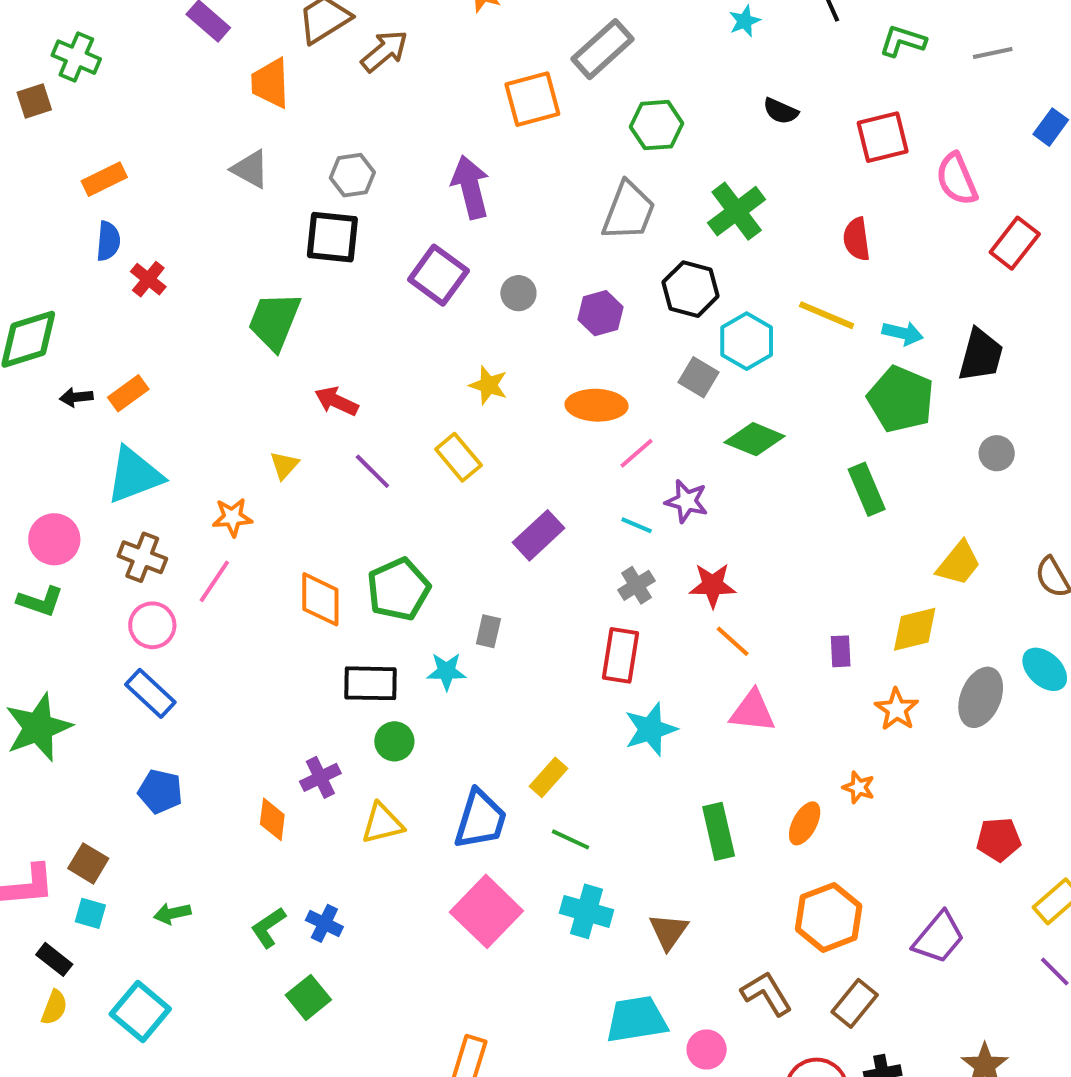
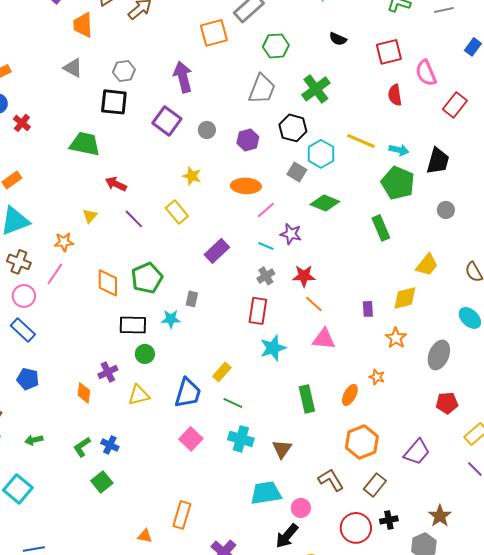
red semicircle: (857, 239) -> (395, 95), moved
green trapezoid: (274, 321) -> (85, 144), turned 80
gray ellipse: (981, 697) -> (439, 355), moved
pink square: (486, 911) -> (191, 439), size x0.7

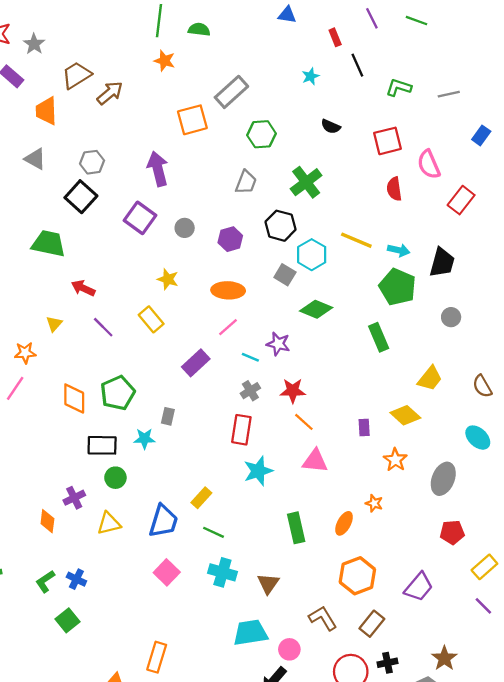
gray trapezoid: (262, 89) -> (246, 182), size x0.7
black square: (114, 102) -> (81, 197), turned 36
pink line: (266, 210) -> (228, 327), moved
yellow diamond: (405, 298) -> (405, 415), turned 56

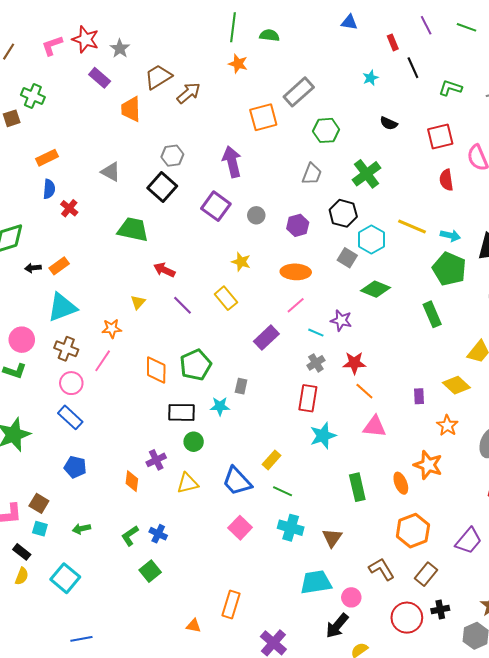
gray triangle: (35, 159) -> (111, 172), moved
orange star: (374, 503) -> (428, 465), size x1.8
blue trapezoid: (163, 521) -> (237, 481), turned 120
orange ellipse: (344, 523) -> (401, 483), turned -50

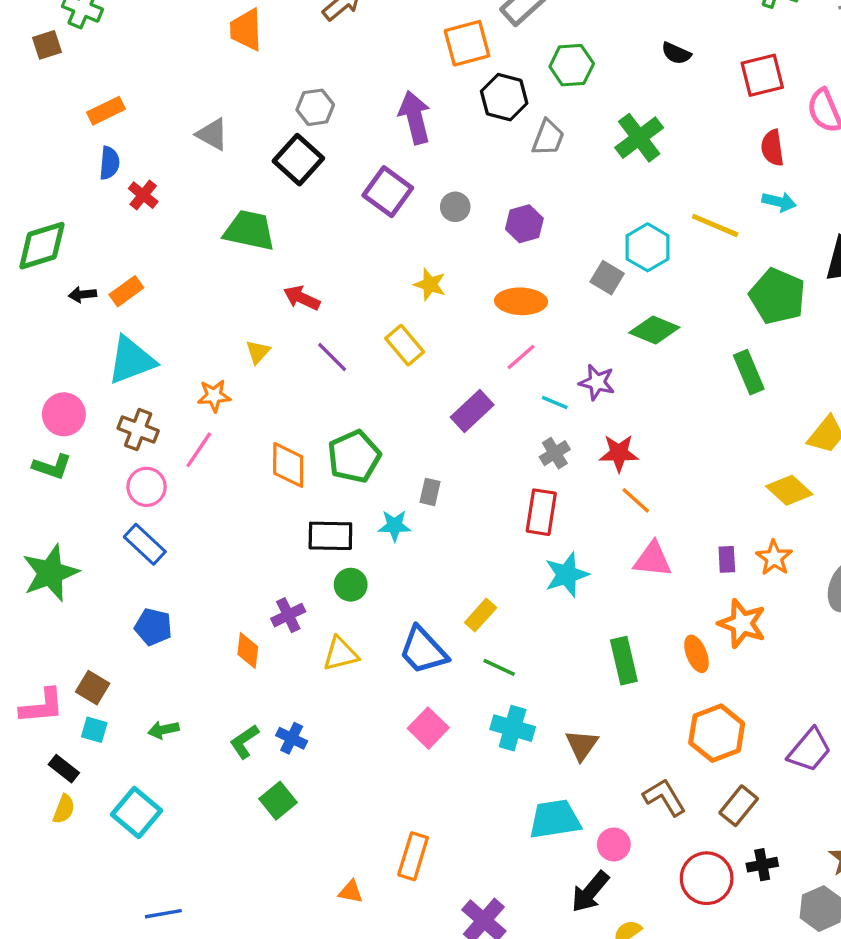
black hexagon: (343, 213) -> (504, 97), moved
cyan arrow: (450, 236) -> (779, 202), moved
purple rectangle: (419, 396) -> (727, 559), moved

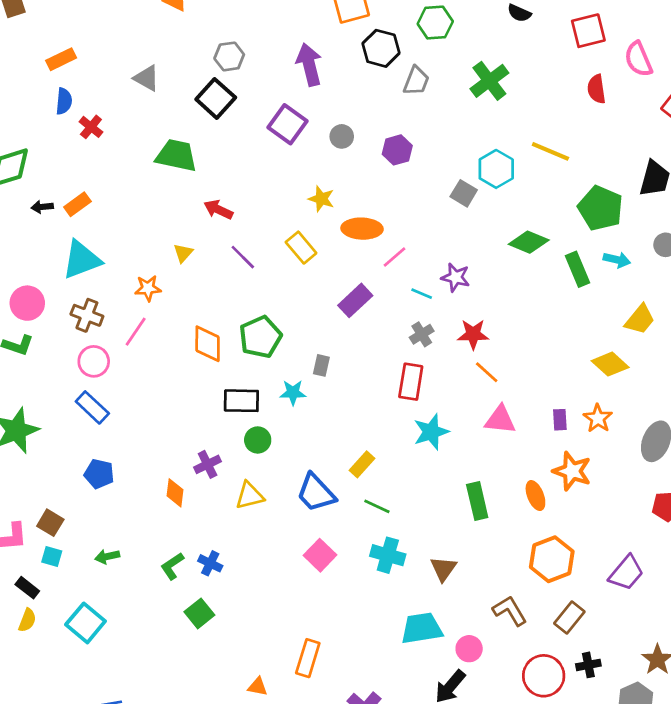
cyan arrow: (779, 202) -> (617, 260), moved
orange ellipse: (521, 301) -> (362, 229), moved
green diamond: (654, 330) -> (529, 242), moved

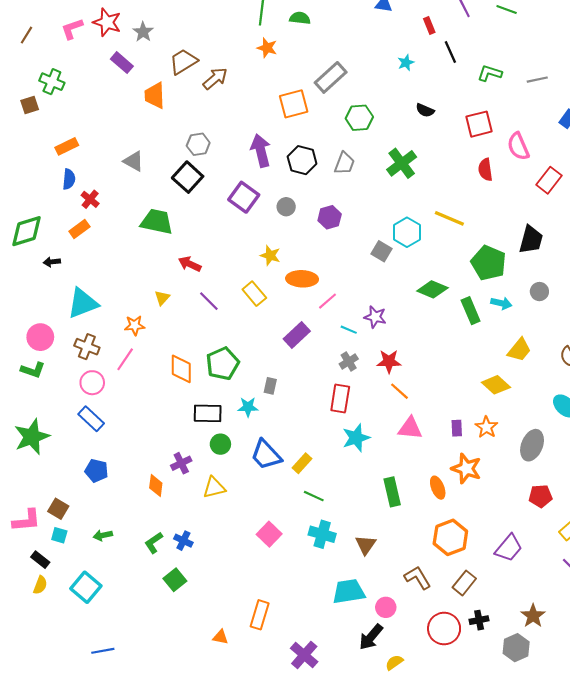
black hexagon: (381, 48) -> (302, 160), moved
orange rectangle: (77, 204) -> (79, 229), moved
blue trapezoid: (316, 493) -> (266, 455), moved

